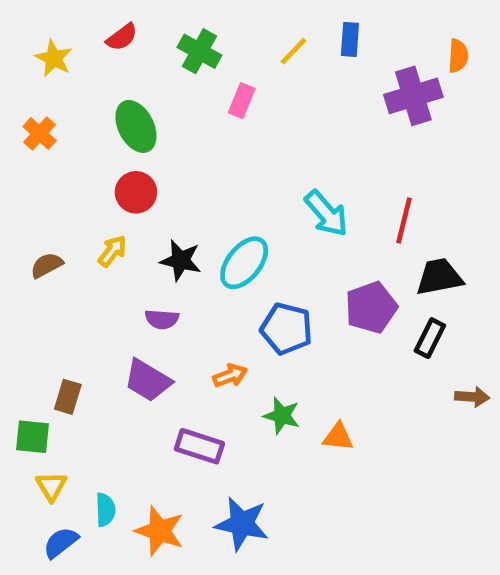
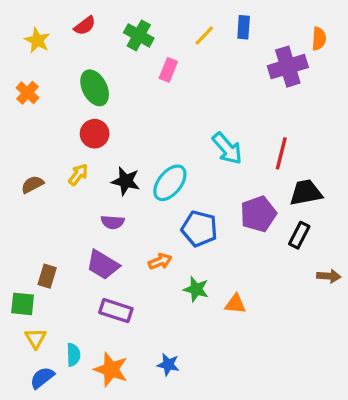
purple rectangle: (199, 446) -> (116, 311), moved
blue star: (242, 524) -> (168, 365), size x0.6

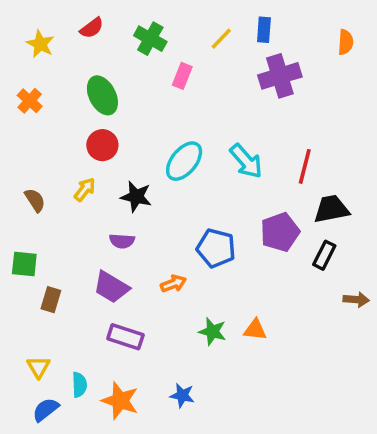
purple cross: (288, 67) -> (280, 76), moved
cyan ellipse: (170, 183) -> (184, 161), moved
brown semicircle: (32, 184) -> (35, 200), turned 85
green star: (196, 289) -> (212, 331), moved
green square: (23, 304) -> (24, 264), moved

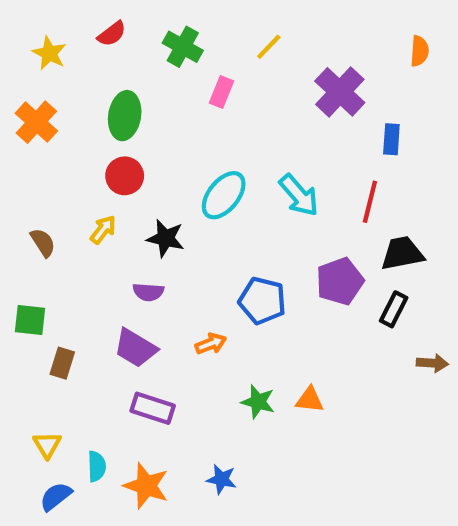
blue rectangle: (264, 30) -> (391, 139), moved
purple cross: (280, 76) -> (340, 92), turned -30
green ellipse: (102, 95) -> (125, 116), turned 36
orange cross: (30, 101) -> (36, 122), size x1.4

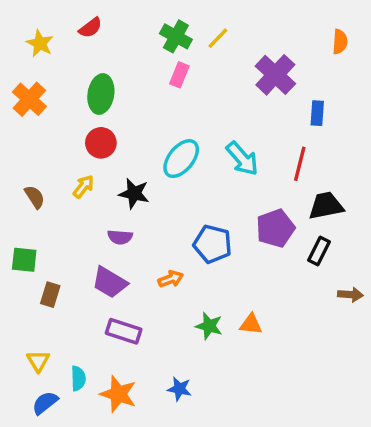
green cross: (183, 47) -> (176, 36), moved

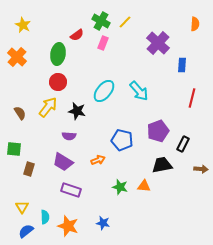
red semicircle: (90, 28) -> (77, 35), moved
red line: (300, 164) -> (192, 98), moved
yellow arrow: (83, 186) -> (48, 107), size x1.5
black trapezoid: (326, 206) -> (162, 165), moved

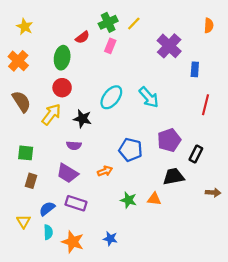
green cross: (101, 21) -> (108, 22), turned 36
brown semicircle: (20, 113) -> (21, 102), moved, size x1.5
green square: (14, 149) -> (26, 153), moved
brown arrow: (201, 169) -> (213, 193), moved
blue semicircle: (26, 231) -> (47, 209), moved

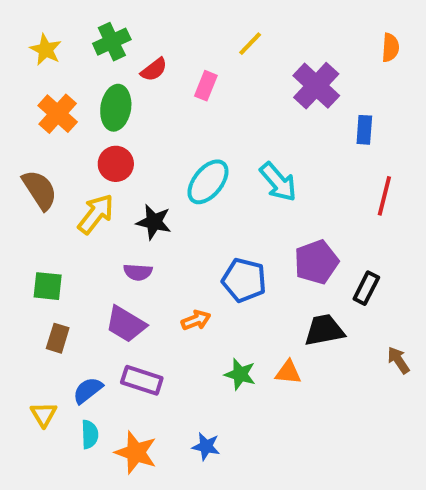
green cross: (108, 22) -> (112, 42), moved
orange cross: (18, 61) -> (58, 114), moved
brown arrow: (213, 193) -> (398, 360), turned -128

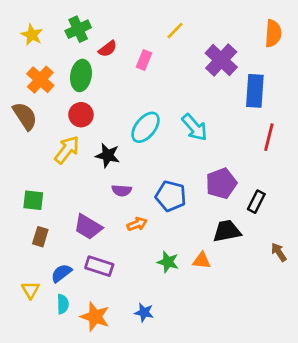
orange semicircle: (390, 48) -> (273, 33), size x1.4
blue rectangle: (364, 130) -> (255, 91), size x1.6
brown semicircle: (40, 190) -> (25, 116), moved
purple semicircle: (138, 272) -> (122, 190), moved

